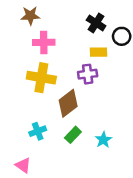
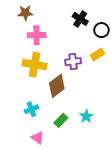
yellow rectangle: (99, 52) -> (97, 54), moved, turned -32
green rectangle: (73, 135) -> (61, 120), moved
pink triangle: (23, 165) -> (38, 138), moved

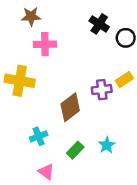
yellow rectangle: (97, 54) -> (124, 80), moved
purple cross: (73, 62) -> (102, 90), moved
yellow cross: (35, 65) -> (20, 81), moved

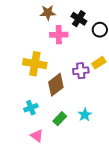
brown star: (31, 16) -> (48, 13), moved
pink cross: (45, 44) -> (59, 35), moved
yellow cross: (20, 81) -> (35, 64), moved

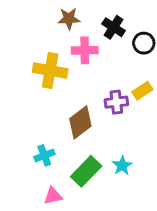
yellow cross: (35, 64) -> (50, 70), moved
green rectangle: (60, 119) -> (86, 171), size x1.5
pink triangle: (37, 136) -> (53, 196), turned -48

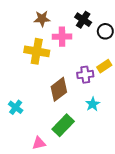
brown star: (69, 19) -> (42, 19), moved
cyan cross: (44, 155) -> (16, 107), moved, turned -32
cyan star: (122, 166) -> (93, 104), moved

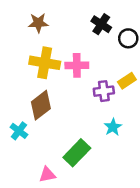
brown star: (42, 19) -> (38, 23), moved
pink cross: (62, 37) -> (77, 65), moved
brown diamond: (59, 89) -> (41, 105), moved

